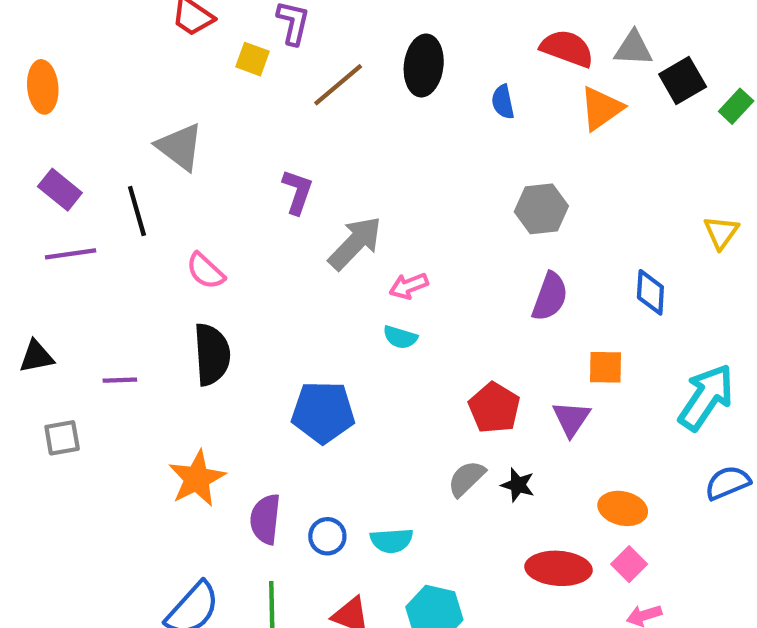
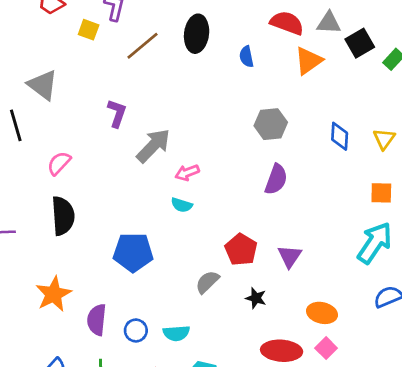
pink semicircle: (205, 271) -> (59, 163), turned 90
blue diamond: (650, 292) -> (340, 136), moved
orange square: (606, 367) -> (381, 193), moved
gray semicircle: (466, 478) -> (207, 282), moved

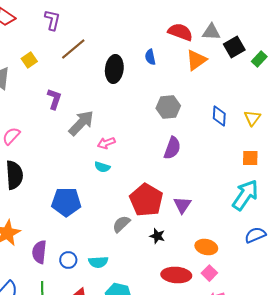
yellow square: (89, 30) -> (29, 60), moved, turned 35
black ellipse: (197, 34) -> (114, 69), moved
red pentagon: (241, 250) -> (146, 200), size x1.4

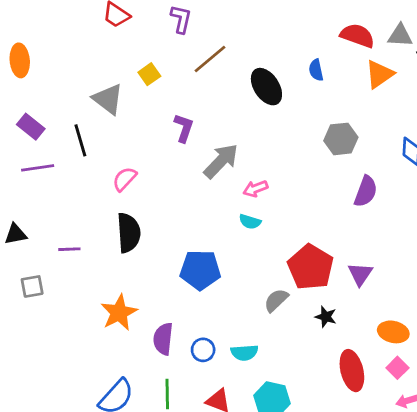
black ellipse: (114, 69) -> (266, 87), turned -40
purple semicircle: (172, 148) -> (366, 191), moved
red ellipse: (176, 275) -> (352, 371), turned 72

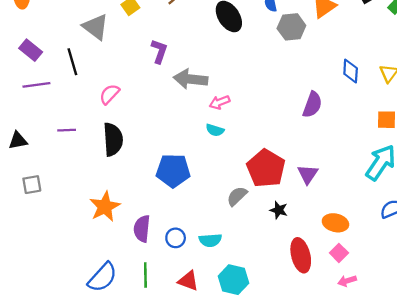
gray hexagon: (341, 139) -> (291, 27), moved
gray arrow: (221, 161) -> (191, 79), turned -128
purple line: (69, 249) -> (67, 130), moved

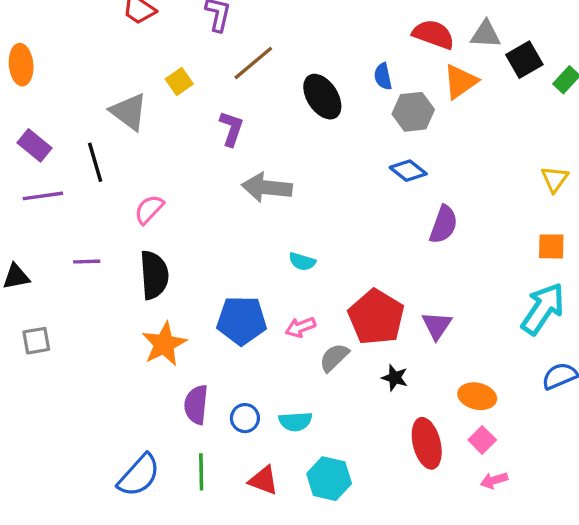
purple L-shape: (159, 51) -> (231, 129), moved
blue diamond: (351, 71) -> (408, 171), moved, turned -55
pink arrow: (220, 102) -> (300, 327), moved
orange star: (105, 207) -> (164, 344), moved

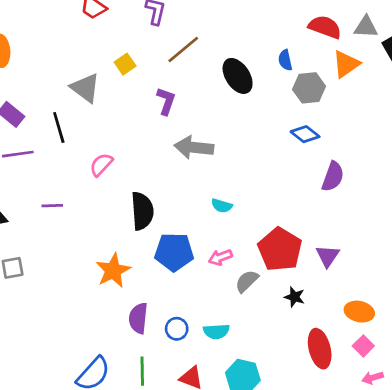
black semicircle: (154, 275) -> (142, 211), moved

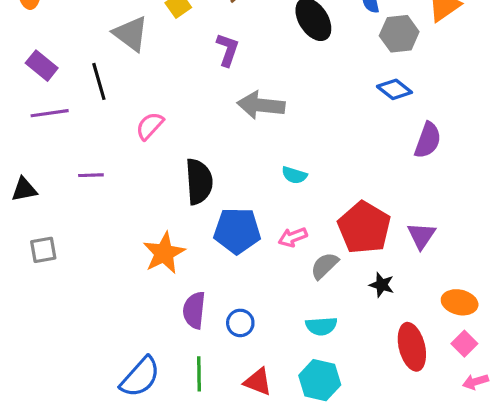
cyan semicircle: (216, 331) -> (321, 326), moved

